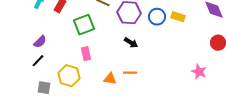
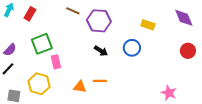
blue circle: (157, 17) -> (132, 48), moved
green square: (84, 25) -> (42, 44), moved
pink star: (199, 72) -> (169, 93), moved

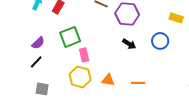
orange line: (100, 81) -> (138, 83), moved
yellow hexagon: (39, 84) -> (80, 77), moved

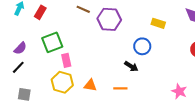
black arrow: (129, 44) -> (131, 66), moved

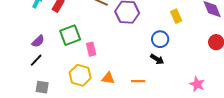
yellow rectangle: (158, 23) -> (176, 16), turned 48
pink rectangle: (66, 60) -> (91, 49), moved
black arrow: (131, 66) -> (157, 59), moved

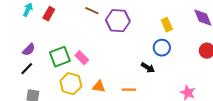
green square: (70, 35) -> (60, 57), moved
blue circle: (160, 39) -> (162, 48), moved
pink rectangle: (91, 49) -> (82, 58), turned -32

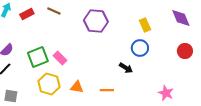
brown line: (92, 11) -> (54, 11), moved
red rectangle: (49, 14) -> (27, 14), turned 32

